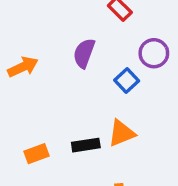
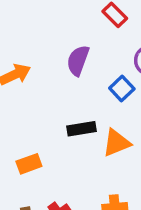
black rectangle: (86, 145) -> (81, 129), moved

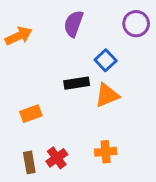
blue square: (122, 88) -> (106, 60), moved

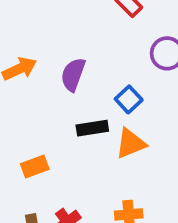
purple semicircle: (74, 24) -> (73, 74), moved

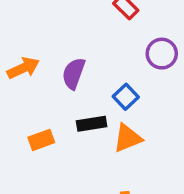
orange rectangle: (35, 167) -> (41, 140), moved

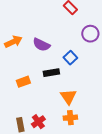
purple semicircle: (74, 73) -> (41, 45), turned -84
orange triangle: (128, 138) -> (68, 97), moved, turned -42

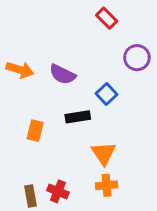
orange arrow: (13, 42) -> (20, 70), turned 42
orange rectangle: (23, 82) -> (35, 131), turned -56
red cross: (38, 122) -> (58, 191), turned -32

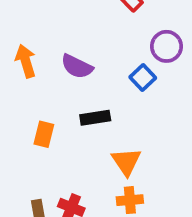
orange arrow: (20, 70) -> (26, 61), turned -124
blue square: (107, 94) -> (143, 77), moved

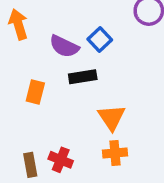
purple semicircle: (77, 67) -> (64, 46), moved
blue square: (143, 77) -> (100, 40), moved

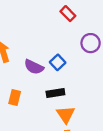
black rectangle: (83, 77) -> (55, 93), moved

